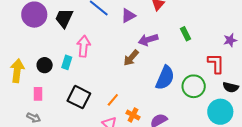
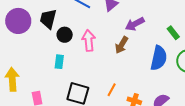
green rectangle: (185, 34) -> (173, 33), moved
pink arrow: (84, 46) -> (89, 40), moved
black circle: (45, 65) -> (65, 35), moved

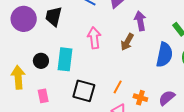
purple arrow: (135, 24) -> (140, 21), turned 108
black circle: (65, 35) -> (41, 61), moved
cyan rectangle: (59, 62) -> (65, 59), size x1.6

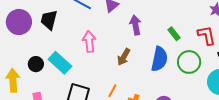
brown arrow: (127, 42) -> (124, 57), moved
cyan rectangle: (65, 59) -> (60, 63), turned -55

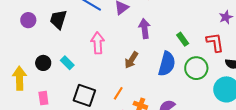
purple circle: (19, 22) -> (28, 20), size x0.6
cyan rectangle: (60, 63) -> (67, 63), size x0.6

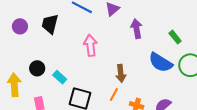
brown arrow: (131, 60) -> (121, 73), moved, turned -36
cyan rectangle: (67, 63) -> (60, 77), moved
blue semicircle: (167, 64) -> (161, 62), turned 110

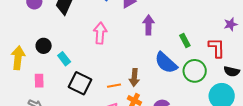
brown arrow: (121, 73) -> (134, 77), moved
orange line: (114, 95) -> (114, 86), turned 40

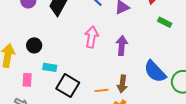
purple arrow: (148, 25) -> (122, 46), moved
green rectangle: (185, 40) -> (165, 22), moved, turned -40
cyan rectangle: (64, 59) -> (50, 67), moved, turned -48

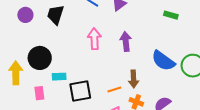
green rectangle: (165, 22) -> (171, 15), moved
black circle: (34, 45) -> (40, 58), size x1.5
black square: (68, 86) -> (80, 91), turned -30

